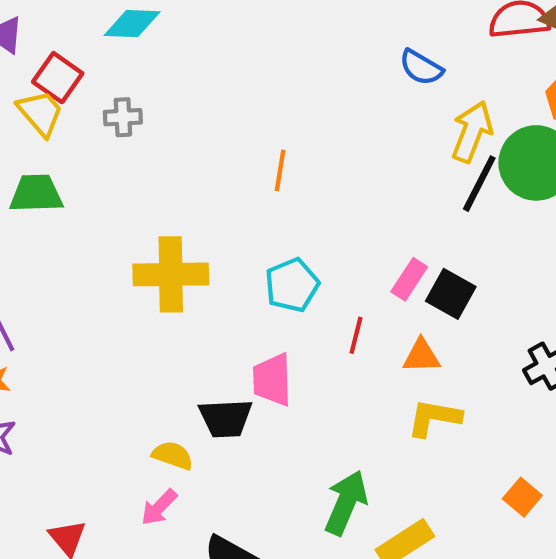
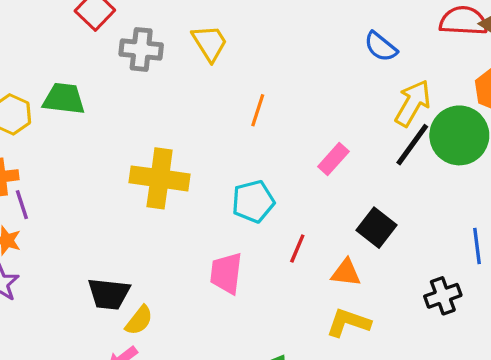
yellow trapezoid: (40, 113) -> (210, 43), moved
gray cross: (123, 117) -> (141, 49), size x1.4
pink rectangle: (409, 279) -> (333, 159), moved
black trapezoid: (226, 418) -> (109, 294), moved
yellow semicircle: (173, 455) -> (139, 320), turned 100

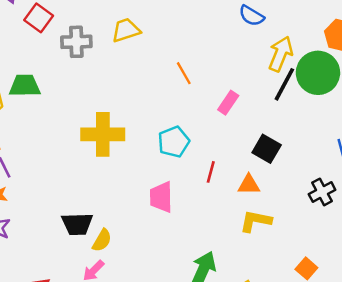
yellow trapezoid: (210, 43) -> (126, 30), turned -68
orange line: (258, 110) -> (184, 73), moved, turned -40

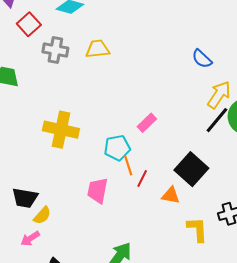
orange line: (184, 73) -> (128, 166), moved
pink rectangle: (228, 103) -> (147, 123), moved
black square: (267, 149) -> (191, 169), size x1.4
yellow L-shape: (256, 221) -> (197, 229), moved, turned 64

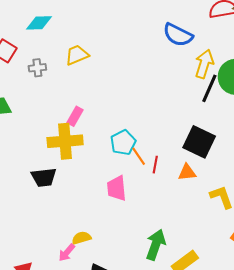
gray cross: (55, 50) -> (37, 68), size x0.7
blue semicircle: (202, 59) -> (178, 35), size x1.4
pink rectangle: (147, 123) -> (75, 116), moved
black trapezoid: (25, 198) -> (44, 177), moved
yellow semicircle: (42, 215) -> (81, 238), moved, turned -132

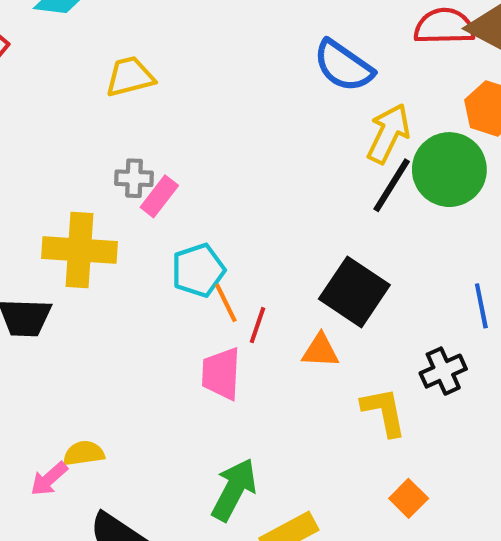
gray cross: (37, 68) -> (134, 178), moved
pink rectangle: (75, 116) -> (159, 196), moved
pink trapezoid: (117, 188) -> (221, 374), moved

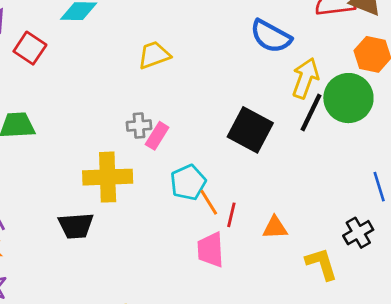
yellow trapezoid: (130, 77) -> (154, 55), moved
black square: (354, 292) -> (250, 130), moved

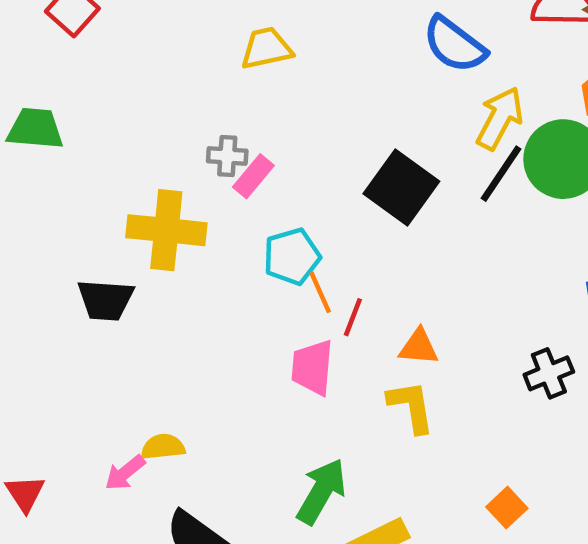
yellow L-shape: (322, 264) -> (411, 407), moved

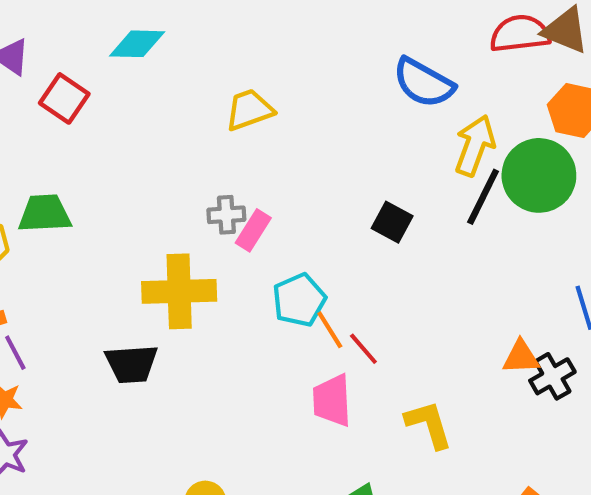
black square: (401, 187) -> (392, 222), size x0.6
red line: (353, 317) -> (363, 349), turned -54
orange triangle: (419, 347) -> (521, 357), moved

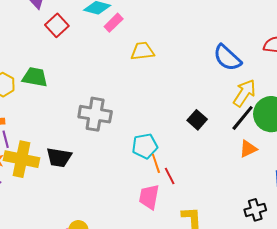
gray cross: (226, 215) -> (95, 114), moved, size x1.8
pink rectangle: (253, 230) -> (114, 23), moved
yellow cross: (179, 291) -> (22, 159), moved
orange triangle: (521, 357) -> (248, 149), moved, turned -36

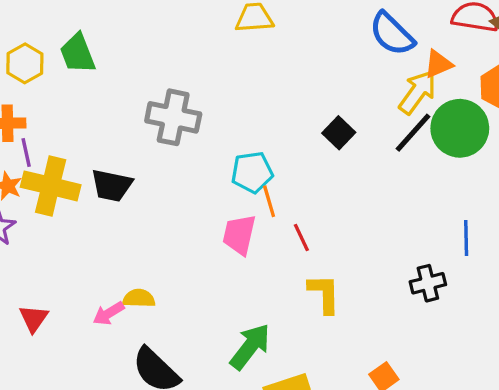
green trapezoid: (35, 77) -> (78, 53), turned -124
orange triangle: (248, 149) -> (438, 64), moved
red line: (170, 176) -> (301, 237), moved
pink trapezoid: (149, 197) -> (239, 235), moved

